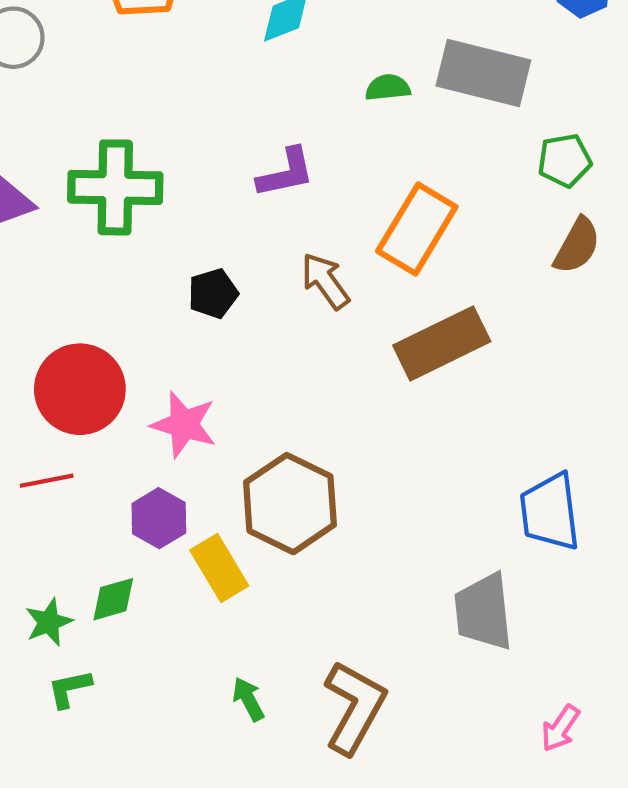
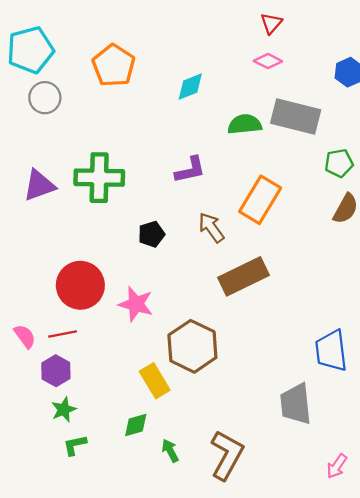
green semicircle: (388, 88) -> (245, 124), size x1.4
brown rectangle: (442, 343) -> (243, 276), moved
purple hexagon: (159, 518) -> (56, 371), moved
green diamond: (113, 599) -> (136, 425), moved

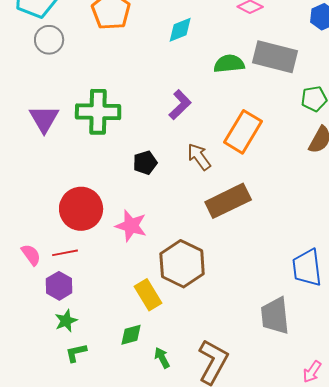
purple L-shape: (190, 170) -> (180, 105), turned -32
purple triangle: (39, 185) -> (44, 119), turned -40

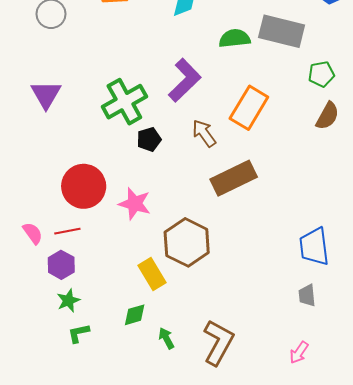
purple L-shape: (180, 105) -> (185, 80), size x1.4
green cross: (98, 112) -> (124, 102), moved, turned -30
gray trapezoid: (275, 316) -> (307, 295), moved, size x0.6
pink arrow: (312, 372) -> (299, 353), moved

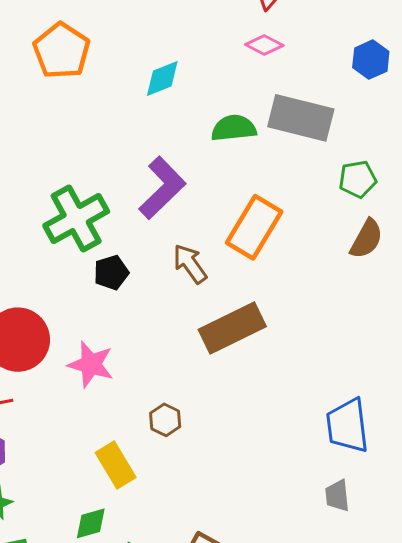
brown hexagon: (187, 242) -> (165, 420), size x0.5

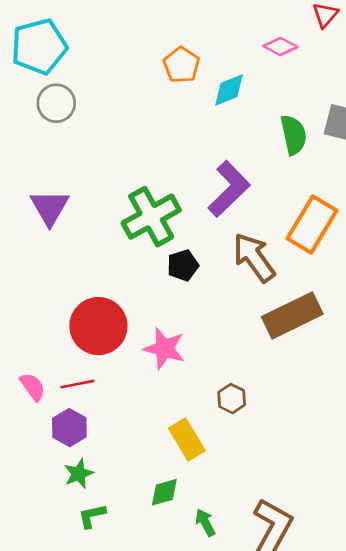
pink diamond: (264, 45) -> (280, 47), moved
orange pentagon: (62, 51) -> (182, 65), moved, size x0.7
green semicircle: (234, 128) -> (294, 135), turned 84
brown arrow: (190, 264) -> (254, 257), size x1.4

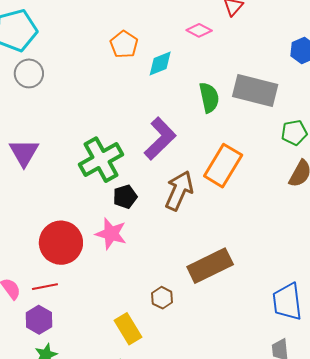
brown arrow: (254, 257) -> (179, 191), turned 60
brown rectangle: (292, 315) -> (210, 266), moved
pink star: (164, 348) -> (111, 234), moved

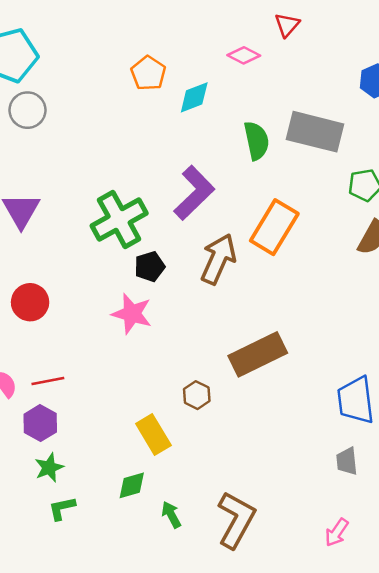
red circle: (61, 243) -> (30, 302), moved, size x0.7

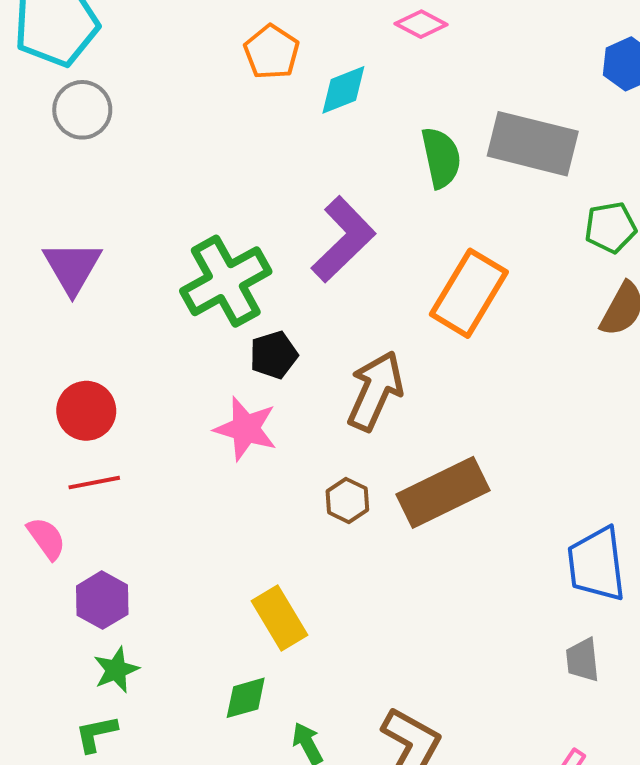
brown arrow: (218, 259) -> (375, 391), moved
red line: (48, 381) -> (94, 483), moved
brown hexagon: (197, 395) -> (347, 500), moved
green L-shape: (62, 508) -> (96, 734), moved

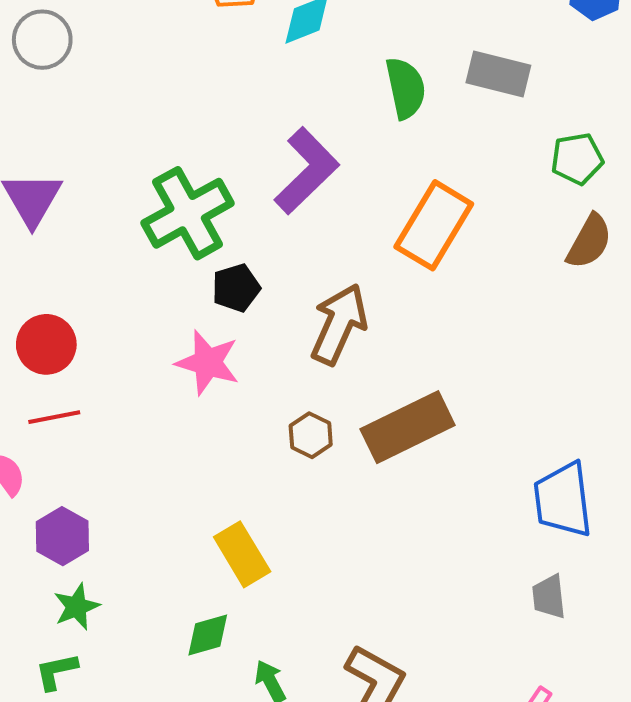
gray rectangle: (533, 144) -> (498, 74), size x0.7

